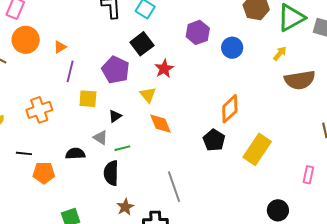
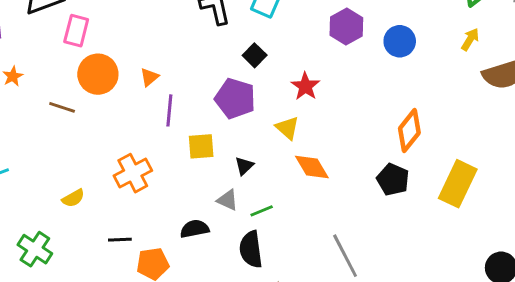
black square: (142, 44) -> (255, 55), moved, size x0.7

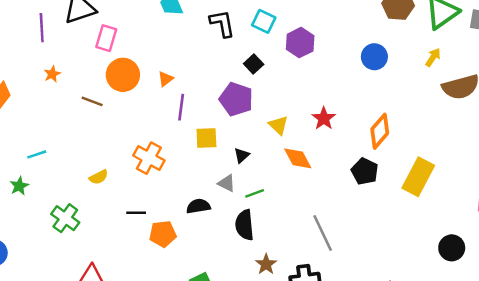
purple hexagon: (346, 26) -> (300, 43), moved
red star: (305, 86) -> (324, 118), moved
orange cross: (133, 173) -> (149, 158), turned -36

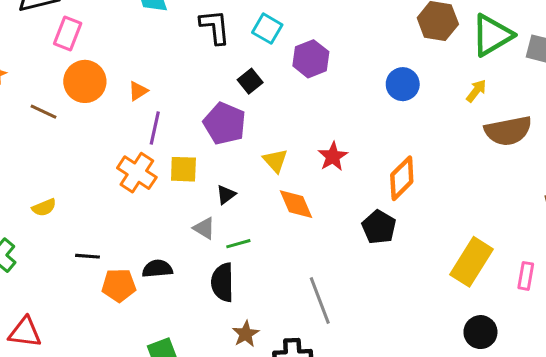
orange cross: (149, 158) -> (137, 173), moved
yellow rectangle: (418, 177) -> (471, 262), moved
black semicircle: (198, 206) -> (157, 269), moved

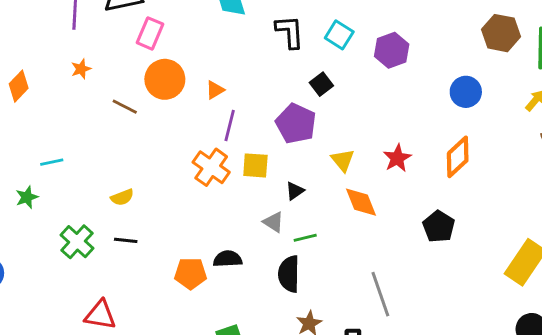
purple hexagon: (311, 59) -> (392, 50), moved
orange diamond: (402, 178) -> (458, 157), moved
black line: (88, 256) -> (126, 240), moved

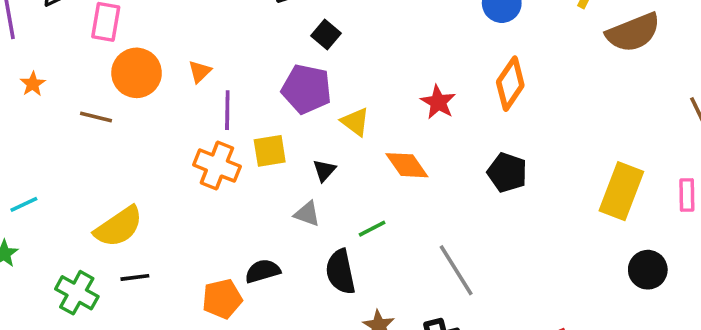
yellow triangle: (343, 160) -> (355, 122), moved
yellow semicircle: (122, 197) -> (119, 227), size x1.8
green line: (305, 238) -> (372, 229), moved

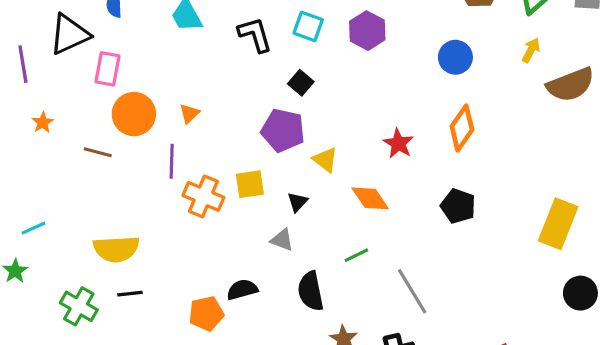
purple line: (227, 110) -> (172, 161), moved
yellow semicircle: (119, 227) -> (116, 249), turned 30
green line: (372, 229) -> (356, 255), moved

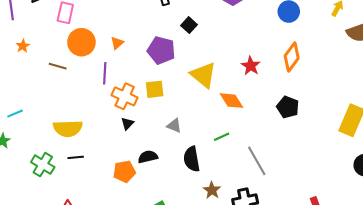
purple pentagon: (283, 130) -> (161, 50), moved
yellow triangle: (325, 160) -> (203, 75), size x1.6
black triangle: (298, 202) -> (127, 124), moved

